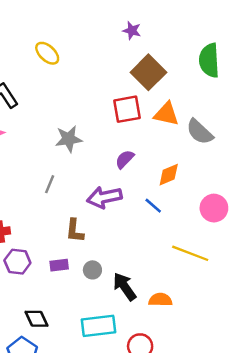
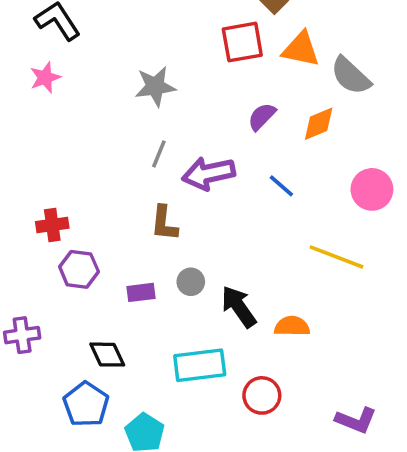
purple semicircle: (125, 159) -> (262, 117), moved
orange diamond: (169, 175) -> (319, 124), moved
gray line: (50, 184) -> (159, 154), moved
purple rectangle: (59, 265) -> (141, 292), moved

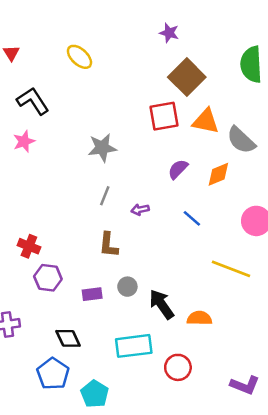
purple arrow: (209, 173) -> (140, 210), size x0.5
red cross: (52, 225) -> (29, 246), turned 30

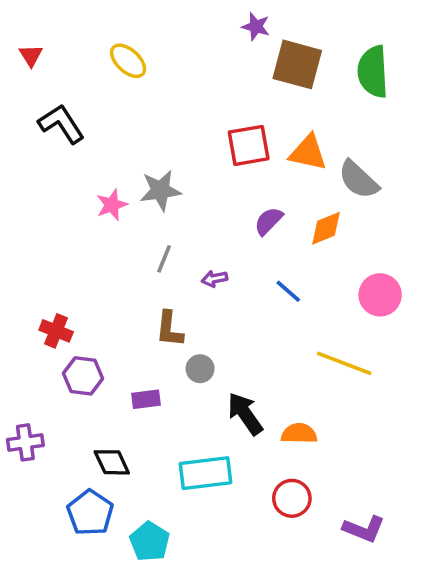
brown square: (187, 77) -> (297, 64), moved, turned -30
pink star: (24, 141) -> (112, 205), moved
gray circle: (127, 287) -> (200, 369), moved
red circle: (178, 367) -> (292, 498), moved

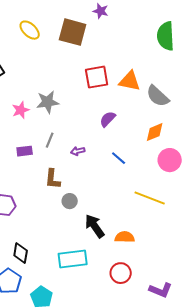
brown square: (297, 64) -> (73, 32), moved
orange diamond: (326, 228) -> (155, 132), moved
purple rectangle: (146, 399) -> (25, 151), moved
black diamond: (112, 462) -> (21, 253), turned 35

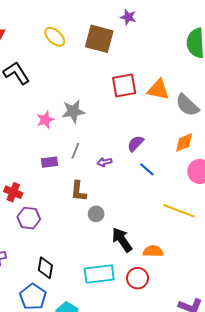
purple semicircle: (108, 119) -> (135, 143), moved
red circle: (121, 273) -> (138, 278), moved

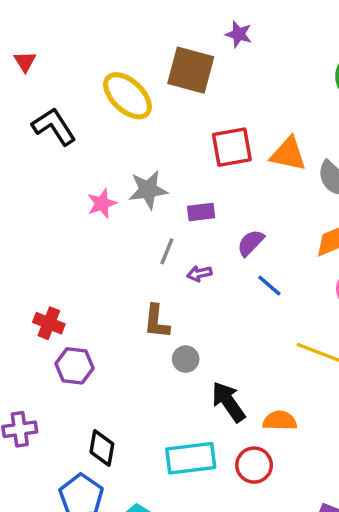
yellow ellipse: (55, 37) -> (128, 96), moved, size x1.4
gray line: (75, 151) -> (167, 251), moved
purple rectangle: (49, 162) -> (201, 212), moved

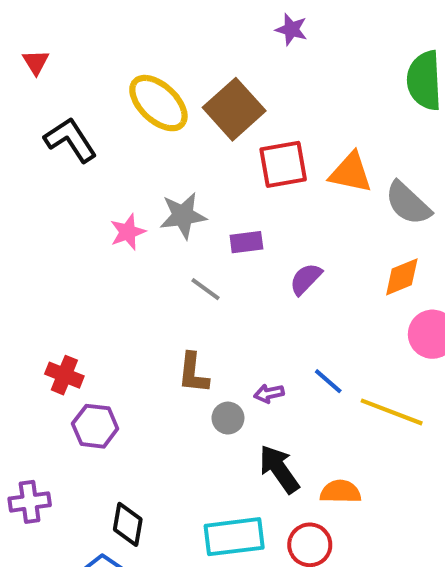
brown square: (191, 70) -> (234, 109), moved, turned 33
gray line: (167, 251) -> (205, 289), turned -76
purple arrow: (199, 274) -> (269, 393), moved
blue line: (269, 286) -> (328, 381), moved

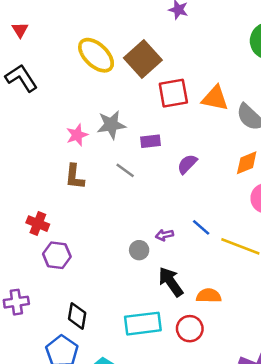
black L-shape: (71, 140) -> (21, 78), moved
brown L-shape: (193, 373) -> (75, 177), moved

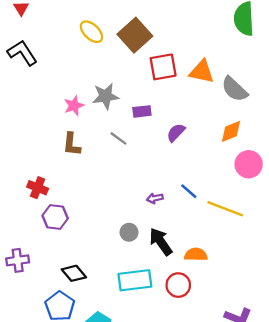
yellow ellipse: (96, 55) -> (91, 32), size x0.7
gray circle: (139, 250) -> (129, 232), moved
black diamond: (77, 316) -> (74, 273), turned -50

